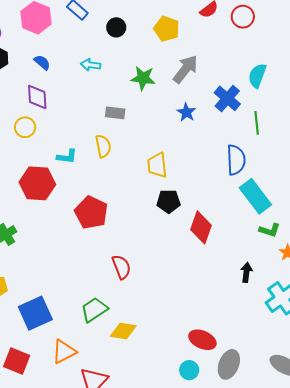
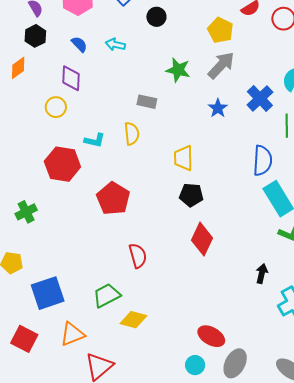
yellow pentagon: (167, 29) -> (220, 30), moved
cyan arrow: (91, 65) -> (115, 44), moved
red diamond: (201, 227) -> (202, 239), moved

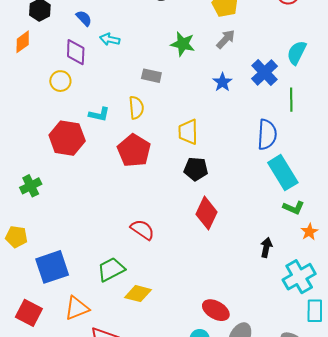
cyan arrow: (115, 44) -> (110, 39), moved
gray arrow: (221, 65) -> (226, 39), size x0.7
red pentagon: (113, 198) -> (134, 151), moved
red semicircle: (138, 256) -> (142, 230), turned -40

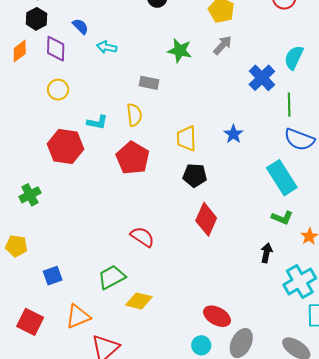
purple diamond: (76, 52) -> (56, 49), moved
blue star: (222, 82) -> (233, 134), moved
blue semicircle: (267, 134) -> (299, 139), moved, turned 108
green L-shape: (294, 208) -> (282, 218), moved
blue square: (52, 267) -> (53, 276), size x0.6

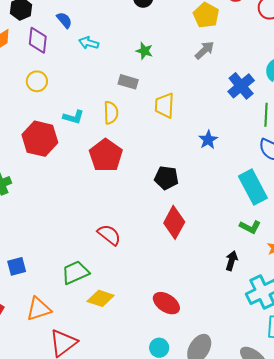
green star: (180, 51) -> (144, 51), moved, size x0.7
yellow trapezoid: (186, 138) -> (164, 105), moved
red ellipse: (217, 316) -> (166, 303), moved

